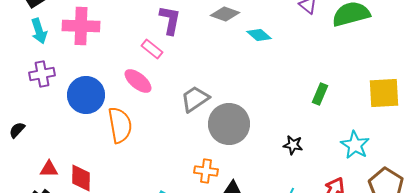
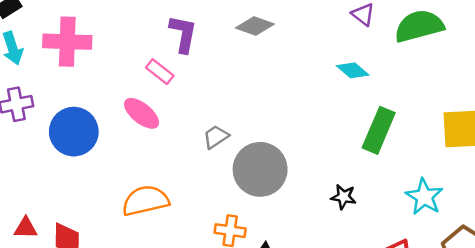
cyan diamond: (259, 35) -> (353, 70), moved
green rectangle: (320, 94) -> (379, 130), size x1.6
gray trapezoid: (195, 99) -> (216, 137), size x0.7
orange semicircle: (120, 125) -> (145, 201), moved, turned -93

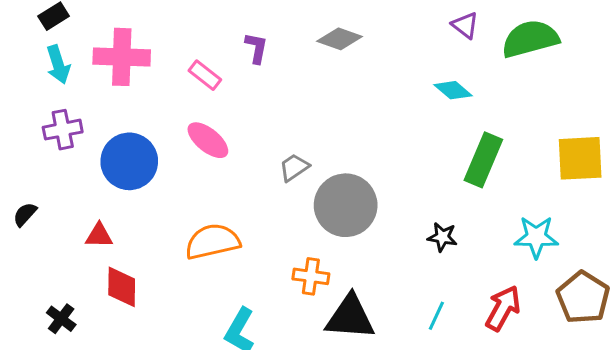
purple L-shape: (183, 34) -> (256, 48), size x0.7
pink rectangle: (160, 72) -> (205, 75), moved
cyan star: (424, 197) -> (536, 237), turned -30
red triangle: (26, 228) -> (99, 235), moved

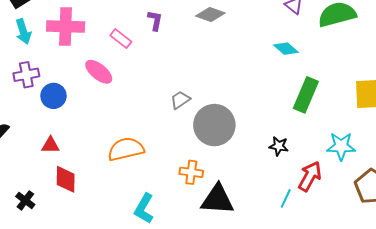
pink ellipse: (208, 140) -> (99, 72), moved
blue circle: (129, 161) -> (53, 96), moved, size x0.7
red arrow: (503, 308) -> (310, 176), moved
cyan line: (436, 316) -> (286, 198), moved

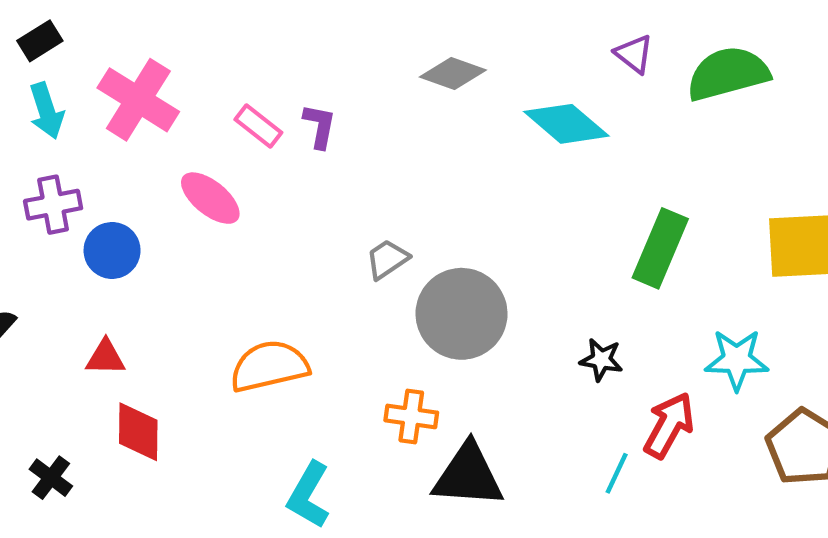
purple L-shape: (155, 20) -> (320, 126), moved
pink cross: (66, 26) -> (138, 100), turned 30
cyan diamond: (286, 49) -> (566, 124), moved, size x1.5

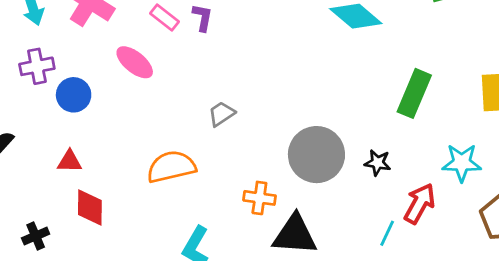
gray trapezoid: (387, 259) -> (221, 114), moved
gray circle: (462, 314) -> (316, 155), moved
black cross: (51, 478) -> (36, 236), turned 30

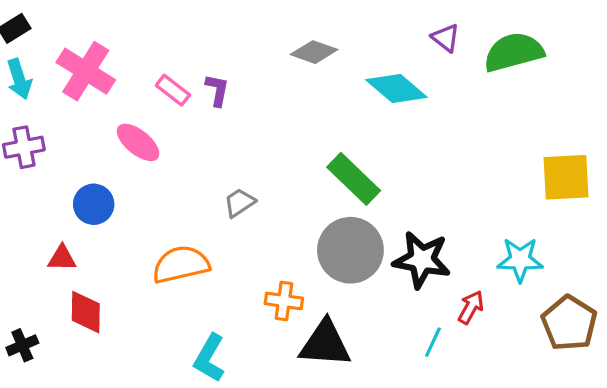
green rectangle: (414, 93) -> (354, 179), moved, turned -69
blue circle: (74, 95) -> (94, 204), moved
black star: (378, 163) -> (422, 260), size x1.8
red arrow: (420, 203) -> (471, 307), size x0.7

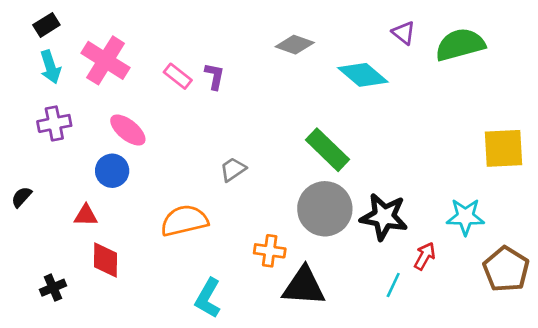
pink ellipse: (138, 142) -> (128, 130), moved

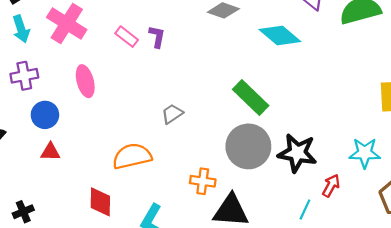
pink ellipse: (128, 130) -> (85, 81), turned 36
blue circle: (112, 171) -> (45, 115), moved
red diamond: (106, 260) -> (100, 202), moved

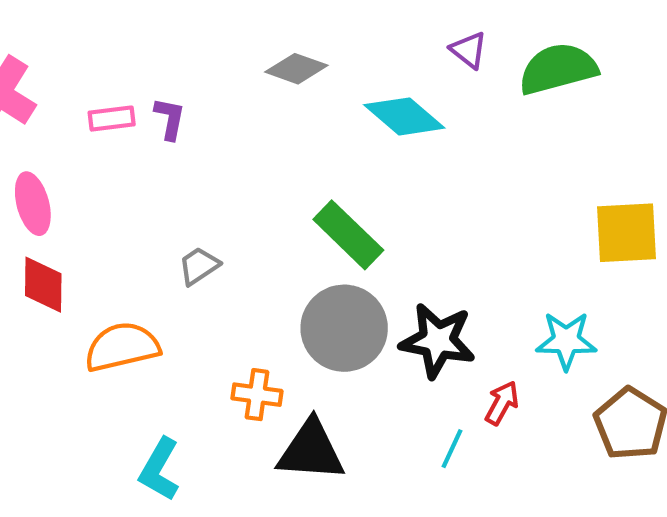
pink rectangle: (127, 37) -> (112, 119), turned -45
red diamond: (100, 202) -> (43, 285), moved

